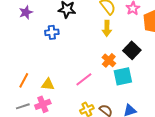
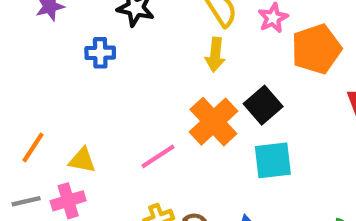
orange cross: (109, 60) -> (213, 122), size x1.6
cyan square: (123, 76) -> (273, 160), moved

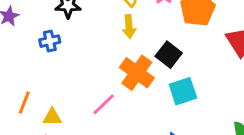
orange line: (33, 147) -> (24, 103), moved

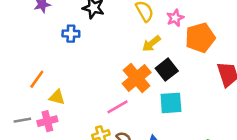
yellow arrow: (129, 27) -> (151, 44), moved, turned 42
pink line: (104, 104) -> (117, 107), moved

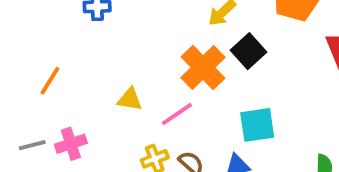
yellow triangle: (57, 97) -> (130, 99), moved
cyan square: (171, 103) -> (257, 125), moved

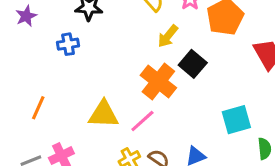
yellow triangle: (130, 99) -> (103, 114), size x1.5
cyan square: (257, 125) -> (236, 120), moved

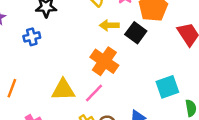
yellow arrow: (168, 36) -> (109, 25), turned 54
black square: (193, 64) -> (136, 33), moved

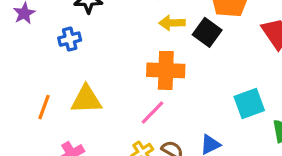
orange cross: (104, 61) -> (166, 70), turned -32
yellow triangle: (63, 90) -> (86, 99), moved

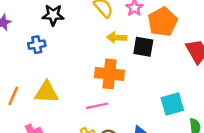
black square: (207, 32) -> (143, 47), turned -30
pink line: (153, 112) -> (97, 106), turned 30

